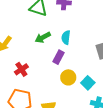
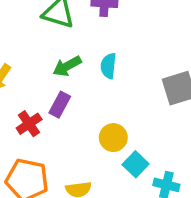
purple rectangle: (59, 57) -> (60, 105), moved
cyan square: (88, 83) -> (136, 164), moved

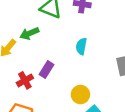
green arrow: (67, 66) -> (29, 33), moved

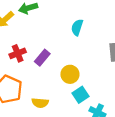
purple rectangle: (47, 69) -> (42, 58), moved

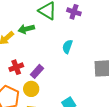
yellow circle: (70, 74) -> (31, 89), moved

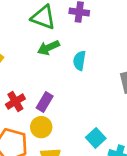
green arrow: (26, 29) -> (48, 48), moved

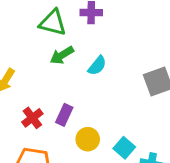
cyan semicircle: (79, 61) -> (97, 66), turned -144
yellow circle: (41, 127) -> (88, 139), moved

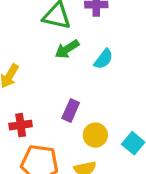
red cross: (32, 118) -> (21, 125), moved, turned 30

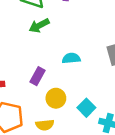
cyan semicircle: (104, 59) -> (71, 58), moved, turned -138

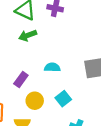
cyan square: (86, 108) -> (63, 99), moved

